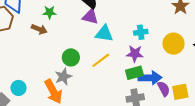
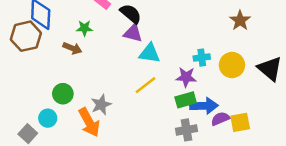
cyan cross: (141, 32) -> (202, 58), moved
green circle: (71, 57) -> (63, 94), moved
purple semicircle: (164, 89) -> (220, 119), turned -84

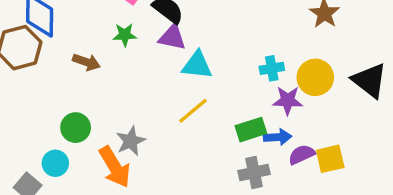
green star: (84, 28) -> (125, 35), moved
purple star: (186, 77) -> (288, 100), moved
blue arrow: (204, 106) -> (278, 137), size x0.7

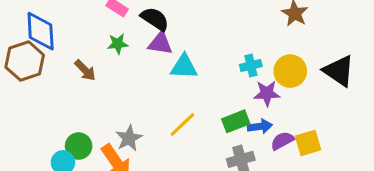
brown arrow: (87, 62) -> (85, 70), turned 30
yellow line: (193, 111) -> (182, 124), moved
green circle: (76, 128) -> (79, 146), moved

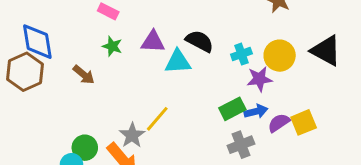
black semicircle: (155, 19) -> (200, 41), moved
green star: (118, 44) -> (112, 46), turned 30
yellow line: (182, 124) -> (157, 119), moved

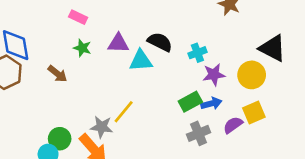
yellow circle: (280, 56) -> (252, 75), moved
purple semicircle: (279, 123) -> (233, 125), moved
gray star: (132, 135) -> (102, 127), turned -30

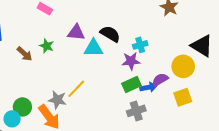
green star: (82, 48) -> (47, 46), moved
purple star: (214, 75) -> (131, 61), moved
purple semicircle: (233, 125) -> (160, 80), moved

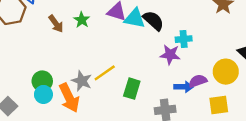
cyan triangle: (93, 48) -> (135, 18), moved
green rectangle: (131, 84) -> (132, 89), moved, turned -60
cyan circle: (12, 119) -> (43, 94), moved

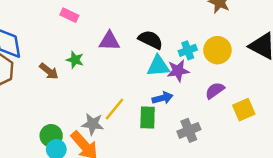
cyan triangle: (135, 18) -> (158, 66), moved
yellow circle: (226, 72) -> (217, 50), moved
blue arrow: (184, 87) -> (163, 98), moved

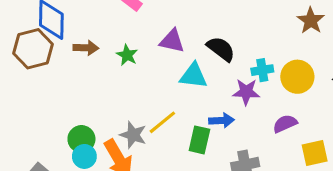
cyan triangle: (158, 66) -> (193, 76), moved
brown arrow: (49, 71) -> (86, 48), moved, turned -48

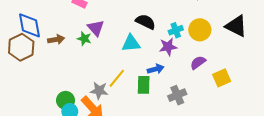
purple triangle: (172, 41) -> (96, 28), moved, turned 48

